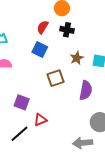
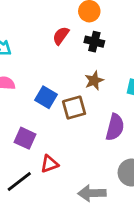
blue square: (40, 49) -> (46, 97), moved
brown star: (77, 58) -> (94, 81), moved
gray arrow: (83, 143) -> (92, 193), moved

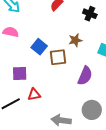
black cross: (94, 42) -> (90, 14), moved
purple square: (25, 138) -> (20, 74), turned -35

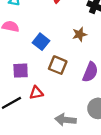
brown square: (58, 57) -> (58, 65), moved, turned 30

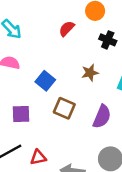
red triangle: (36, 93) -> (38, 157), moved

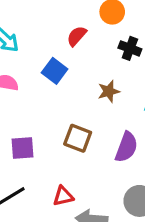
blue square: (45, 81) -> (55, 71), moved
red triangle: (38, 157) -> (63, 196), moved

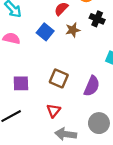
brown star: (109, 91) -> (73, 30), moved
red triangle: (63, 196) -> (53, 111), moved, turned -40

